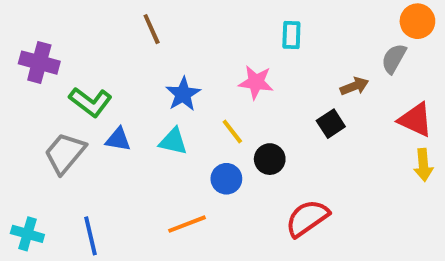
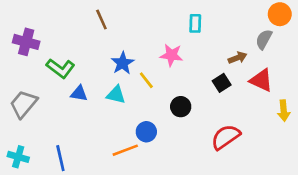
red triangle: (415, 120) -> (261, 80), moved
yellow line: (232, 131) -> (146, 80), moved
gray trapezoid: (65, 153) -> (23, 104), moved
blue circle: (226, 179) -> (146, 132), moved
red semicircle: (307, 218) -> (226, 137), moved

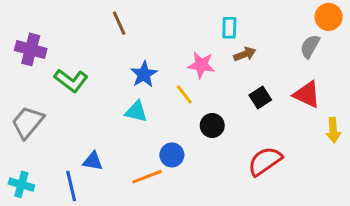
brown arrow: (237, 58) -> (245, 54), moved
yellow line: (146, 80) -> (184, 94), moved
blue triangle: (79, 93) -> (93, 161), moved

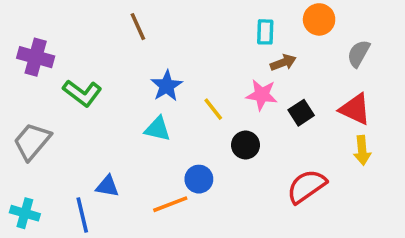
orange circle: (329, 17) -> (319, 19), moved
pink star: (201, 65) -> (262, 95), moved
yellow arrow: (333, 130) -> (362, 150), moved

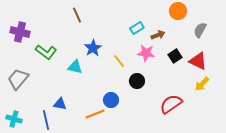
cyan rectangle: (265, 32) -> (137, 28), moved, turned 56
black square: (301, 113) -> (175, 56), moved
cyan triangle: (158, 129) -> (75, 67), moved
yellow arrow: (362, 150) -> (202, 84), turned 49

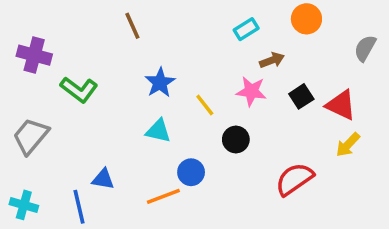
cyan rectangle: (137, 28) -> (246, 29), moved
gray semicircle: (200, 30) -> (365, 48), moved
cyan triangle: (75, 67) -> (158, 131), moved

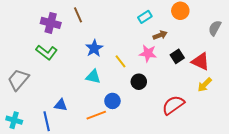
purple cross: (34, 55) -> (51, 23), moved

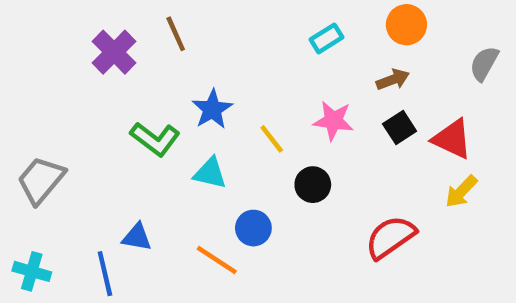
purple cross: (51, 23) -> (114, 52), turned 30
brown arrow: (160, 35) -> (393, 80), moved
green L-shape: (47, 52) -> (155, 139), moved
orange line: (96, 115) -> (217, 260), turned 54

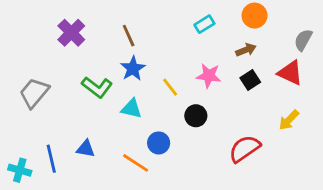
brown line: (176, 34) -> (129, 36), moved
red triangle: (452, 139) -> (290, 73), moved
gray trapezoid: (41, 180) -> (34, 93), moved
blue line: (105, 274) -> (51, 159), moved

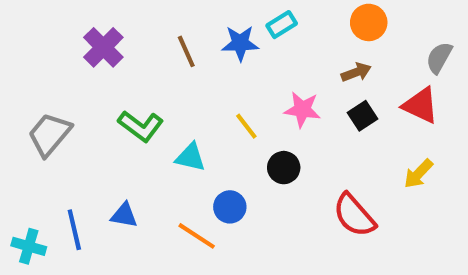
cyan rectangle: (204, 24) -> (282, 25), moved
blue star: (133, 69) -> (240, 43), moved, turned 30
red semicircle: (244, 149) -> (354, 215), turned -96

